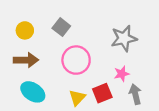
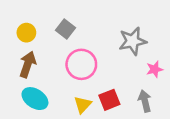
brown arrow: (26, 60) -> (28, 64), turned -70
pink star: (122, 74) -> (155, 69), moved

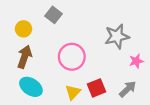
gray square: (65, 29) -> (54, 15), moved
gray arrow: (145, 101) -> (128, 89), turned 60

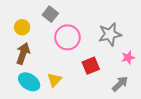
pink circle: (72, 57) -> (67, 37), moved
red square: (96, 88) -> (91, 66), moved
yellow triangle: (73, 92) -> (54, 80), moved

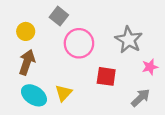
gray star: (110, 34) -> (129, 40), turned -30
red square: (91, 66) -> (106, 76), turned 30

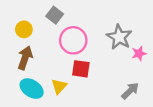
pink star: (150, 67) -> (139, 53), moved
red square: (106, 76) -> (81, 69), moved

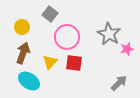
yellow triangle: (59, 86) -> (50, 62), moved

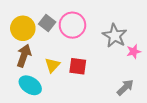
gray square: (50, 14) -> (47, 23), moved
yellow circle: (22, 27) -> (23, 28), size x1.5
pink circle: (67, 37) -> (72, 25), moved

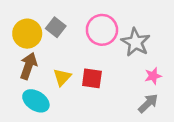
pink circle: (72, 25) -> (102, 30), moved
pink star: (134, 51) -> (153, 76), moved

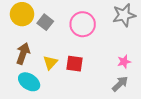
yellow circle: (27, 34) -> (22, 14), moved
gray star: (136, 42) -> (124, 15), moved, turned 30

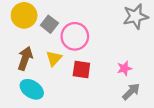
pink circle: (83, 24) -> (75, 36), moved
pink star: (124, 62) -> (124, 68), moved
yellow triangle: (50, 63) -> (54, 58), moved

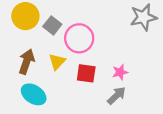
pink star: (124, 68) -> (120, 72), moved
gray arrow: (131, 92) -> (117, 96), moved

